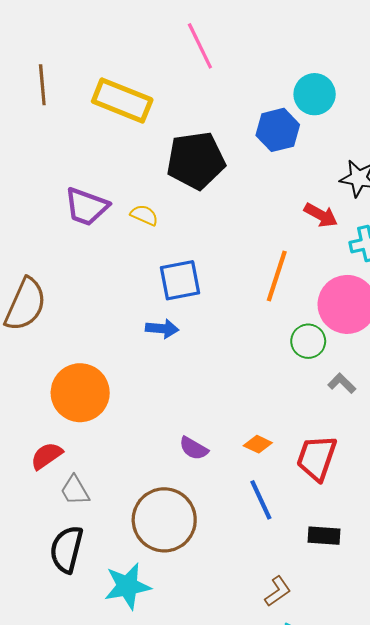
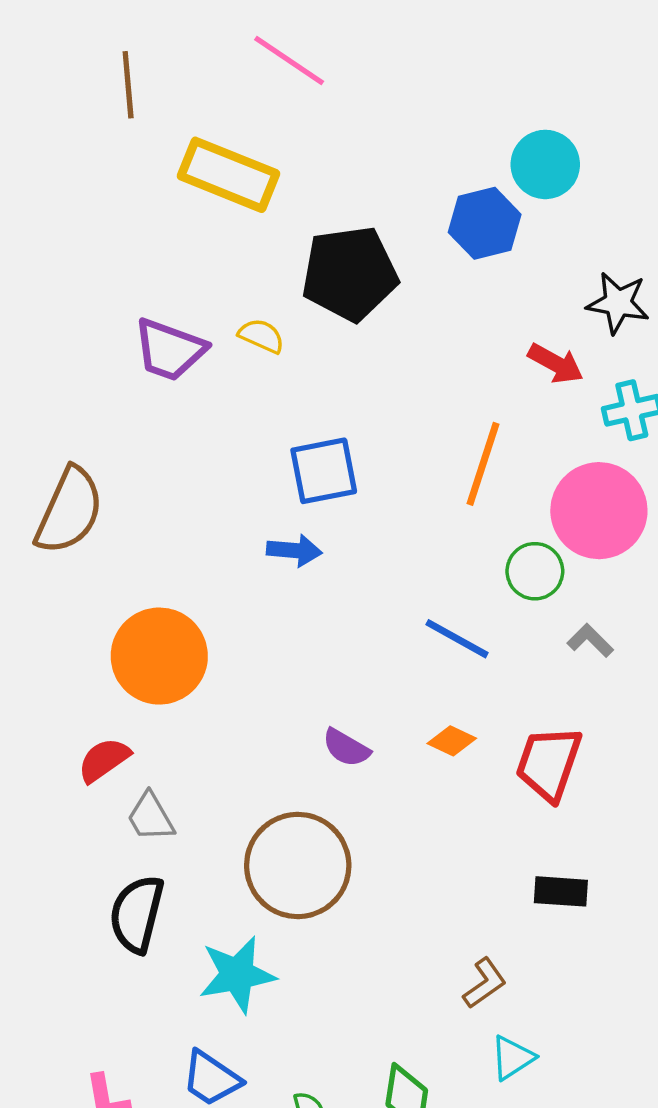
pink line: (200, 46) -> (289, 61), moved, turned -30
brown line: (42, 85) -> (128, 85), moved
yellow semicircle: (144, 215) -> (261, 336), moved
blue line: (261, 500) -> (457, 639), moved, turned -36

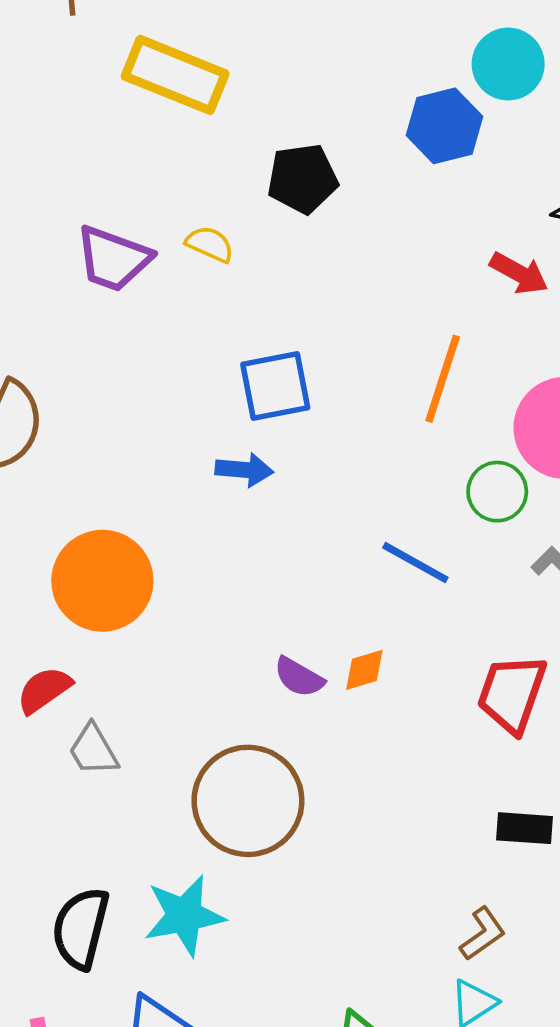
black pentagon: (350, 273) -> (303, 179), size x0.7
orange diamond: (452, 741) -> (364, 670), moved, turned -42
black semicircle: (137, 914) -> (81, 928), moved
brown L-shape: (485, 983) -> (483, 934), moved

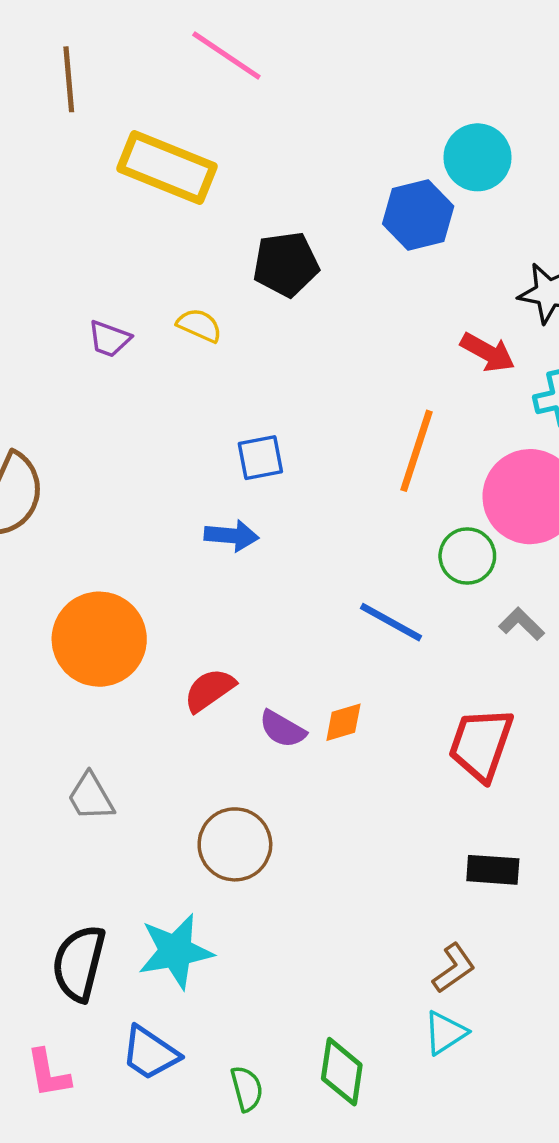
purple trapezoid: (113, 259) -> (109, 339), size x0.6
blue square: (275, 386) -> (260, 458), size x0.7
red semicircle: (44, 690) -> (209, 690), moved
brown circle: (248, 801) -> (235, 844), size x0.7

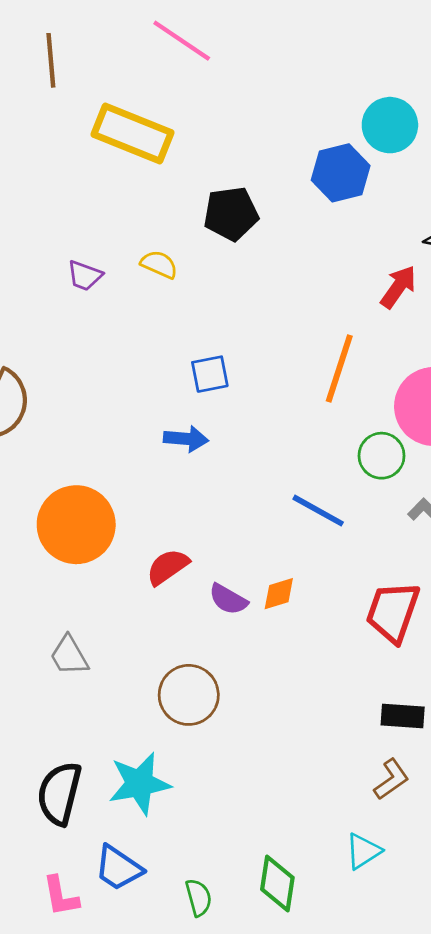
red arrow: (488, 352) -> (398, 287), turned -84
brown L-shape: (454, 968) -> (391, 779), moved
pink L-shape: (48, 1073) -> (61, 896), moved

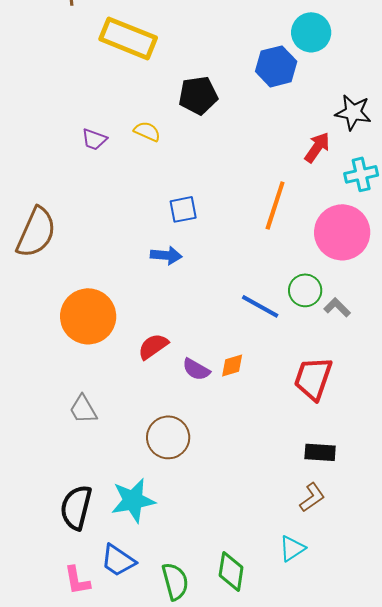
green circle: (382, 456) -> (305, 290), moved
green semicircle: (199, 898) -> (175, 581), size x1.4

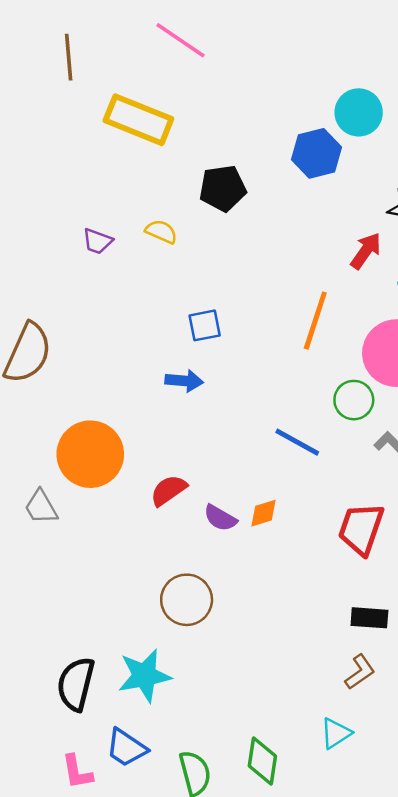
green circle: (305, 290) -> (354, 400), moved
gray trapezoid: (83, 409) -> (41, 507), moved

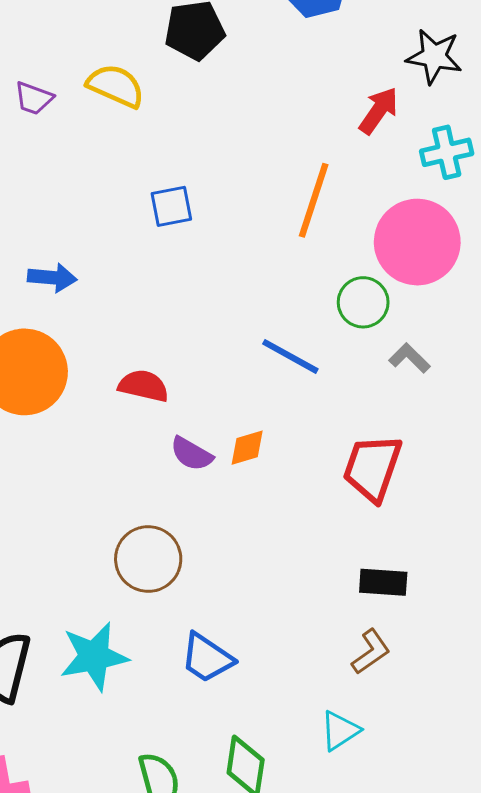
yellow semicircle: (161, 232) -> (116, 86), size x1.4
blue arrow: (184, 381) -> (52, 278), moved
red semicircle: (168, 490) -> (144, 386), moved, turned 48
blue trapezoid: (126, 748) -> (207, 658), moved

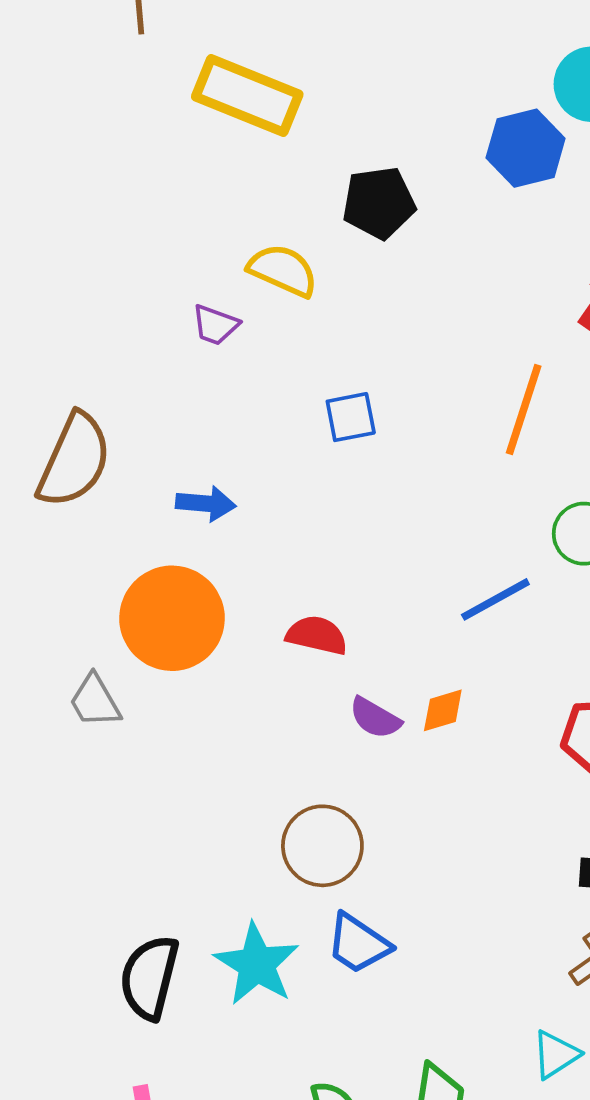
purple trapezoid: (34, 98) -> (215, 325), moved
blue line: (290, 356) -> (495, 599), turned -58
cyan star: (94, 656) -> (257, 964), turned -30
blue trapezoid: (207, 658) -> (358, 944), moved

